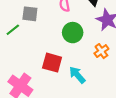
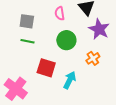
green line: (13, 30) -> (27, 41), moved, turned 48
cyan arrow: (77, 75) -> (70, 80), turned 66

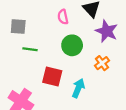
gray square: (27, 21) -> (18, 27), moved

